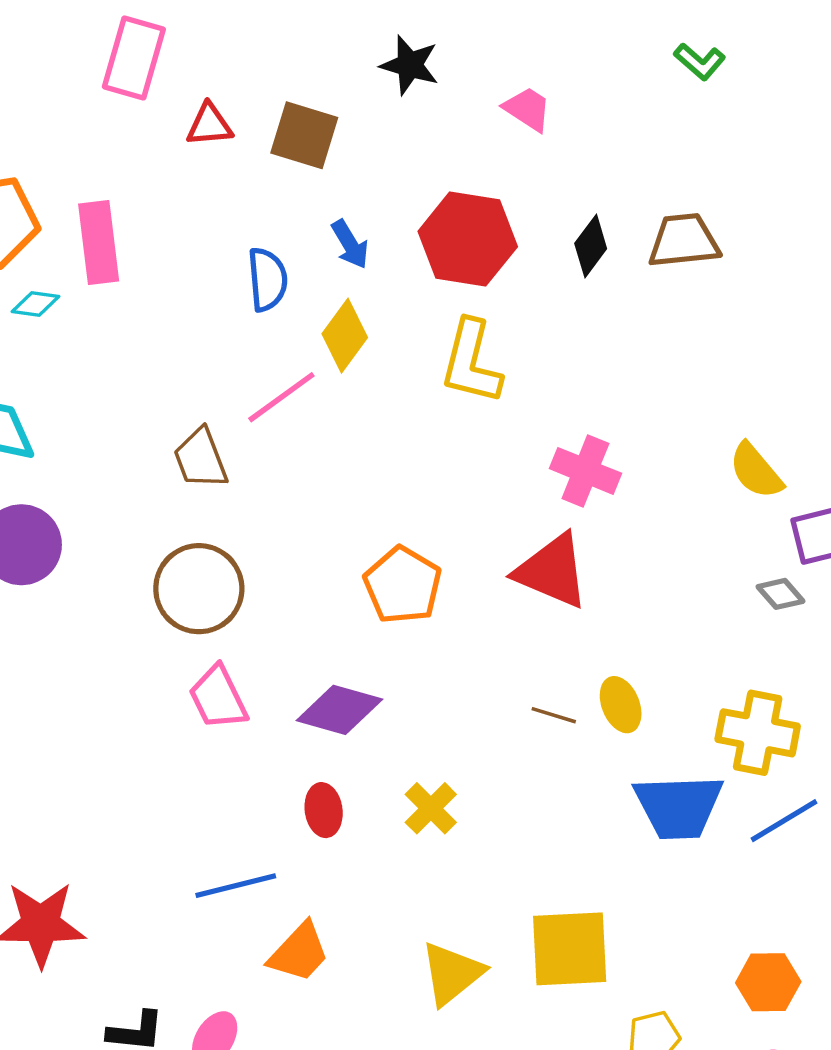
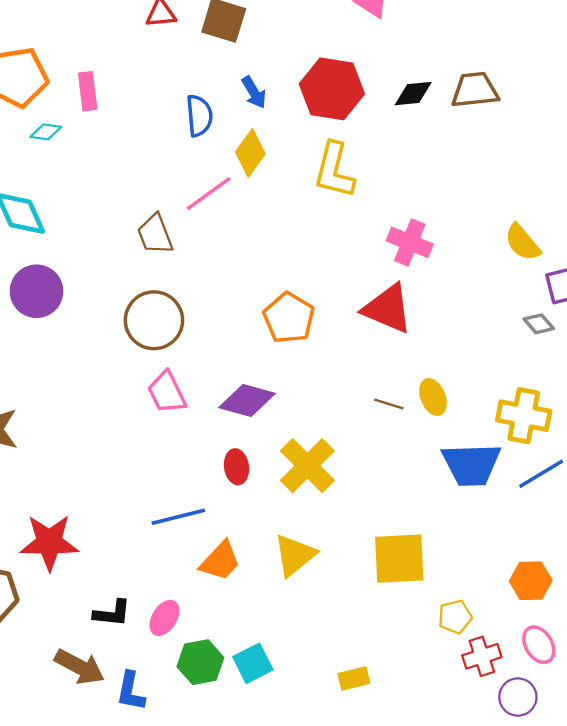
pink rectangle: (99, 242) -> (88, 91), size x0.7
black diamond: (591, 246) -> (413, 94), turned 48
yellow cross: (431, 808) -> (307, 466), size x1.6
yellow triangle: (452, 973) -> (295, 555), moved

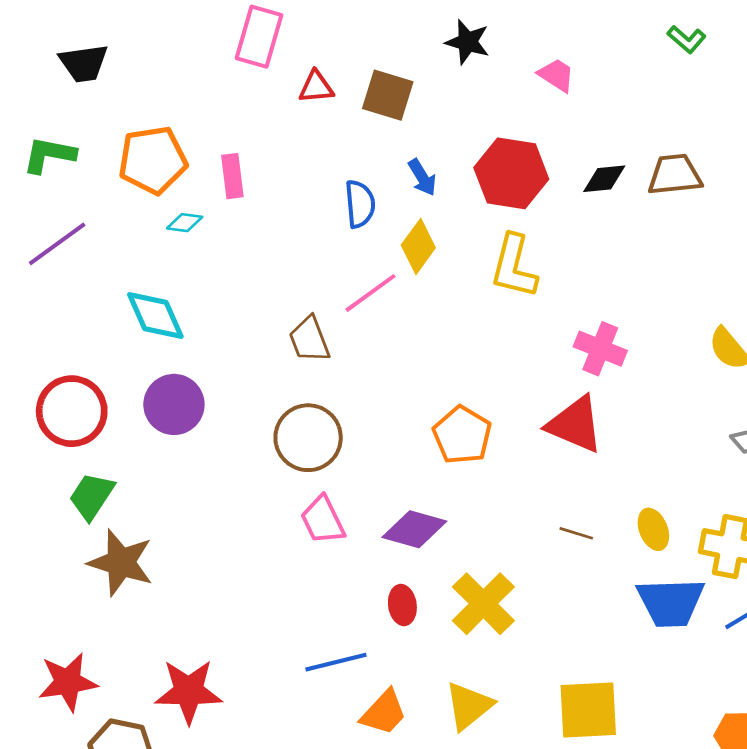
yellow ellipse: (433, 397) -> (653, 529), moved

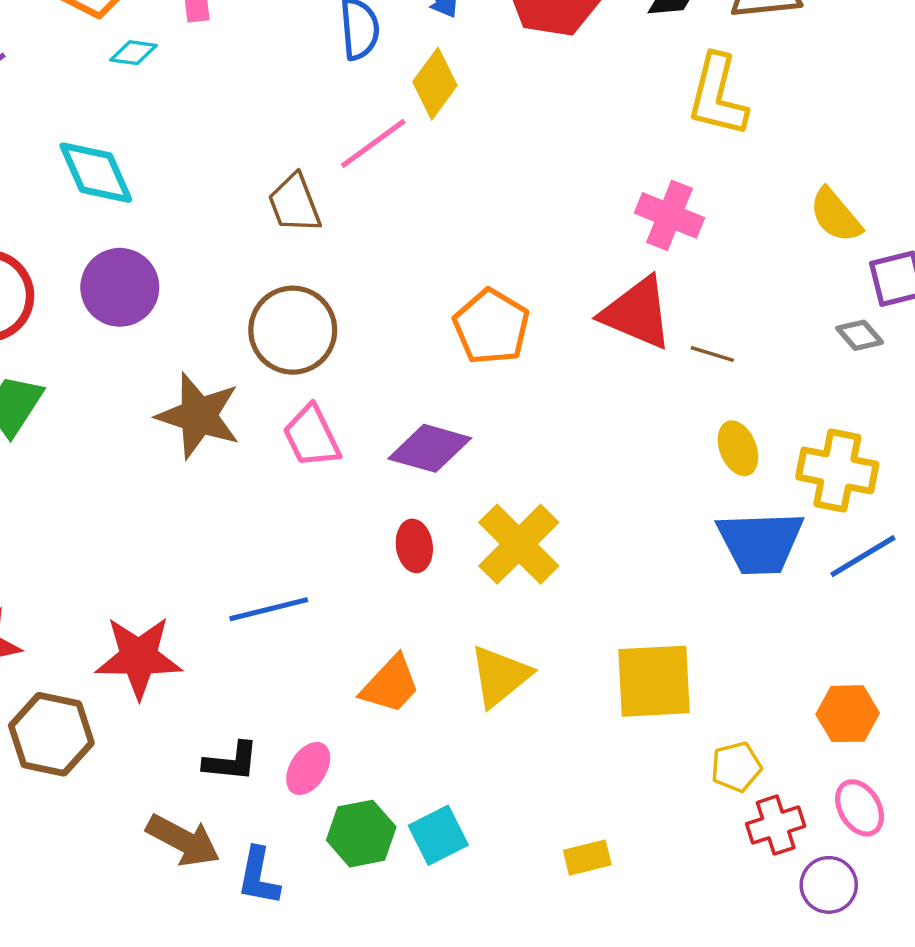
yellow L-shape: (514, 266) -> (717, 96), moved
brown line: (576, 533) -> (712, 354), moved
brown star: (121, 563) -> (199, 416), moved
blue line: (336, 662) -> (269, 609), moved

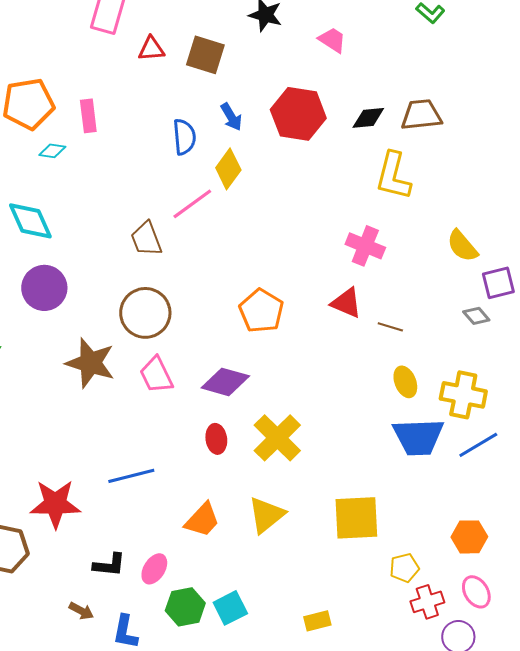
red triangle: (637, 313) -> (346, 303), size x0.7
brown arrow: (183, 840) -> (81, 611), size x0.6

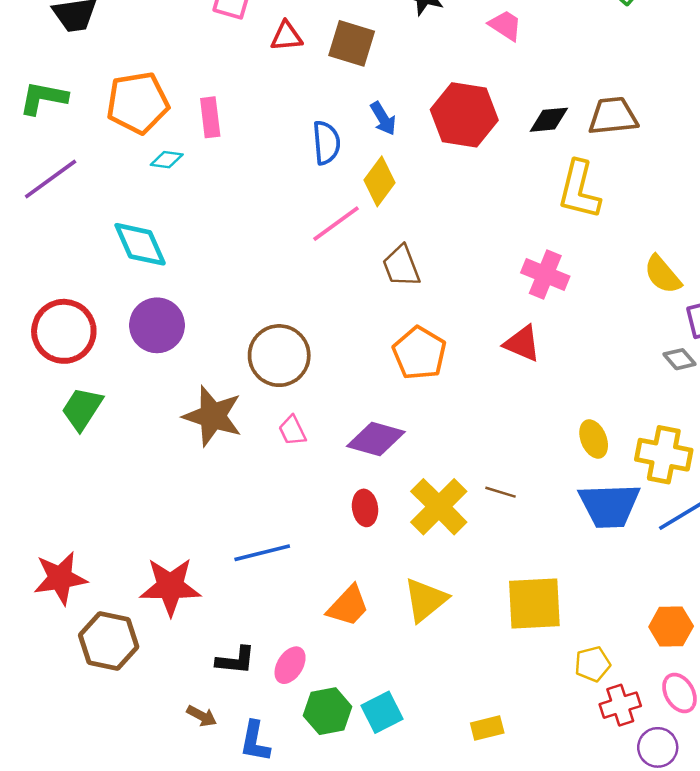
brown trapezoid: (146, 239) -> (401, 266), moved
brown line: (390, 327) -> (500, 492), moved
pink trapezoid: (156, 375) -> (292, 431), size x0.7

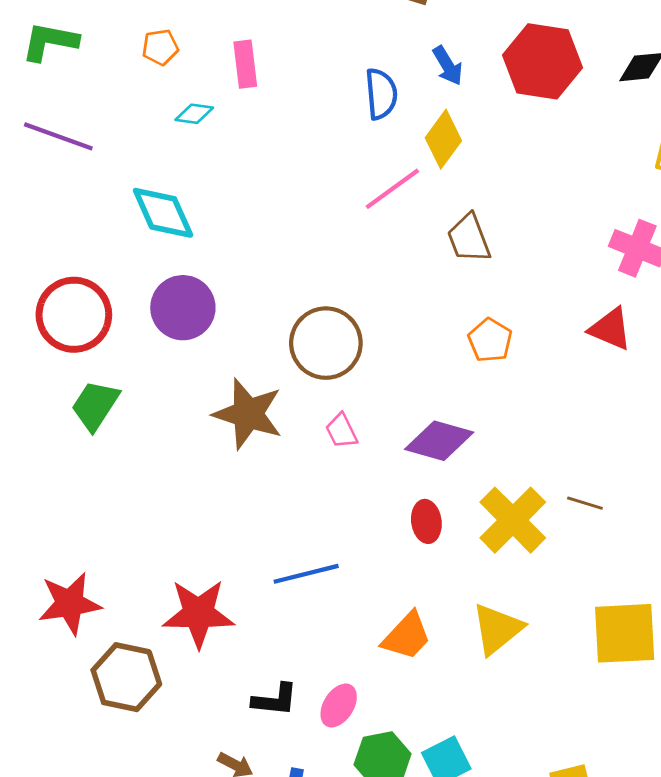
orange pentagon: (138, 103) -> (160, 47), size x0.5
purple line: (51, 179) -> (58, 136), turned 56
orange pentagon: (419, 353) -> (490, 340), size x0.7

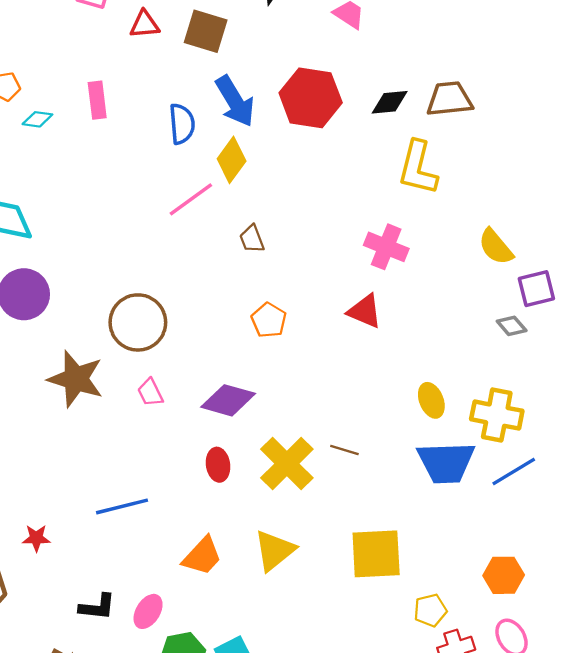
pink rectangle: (245, 64) -> (97, 100), moved
blue arrow: (448, 66) -> (235, 101), size x1.6
cyan diamond: (194, 114) -> (37, 119), moved
brown trapezoid: (469, 238) -> (252, 239), size x0.7
red star: (198, 613) -> (36, 538), size x0.5

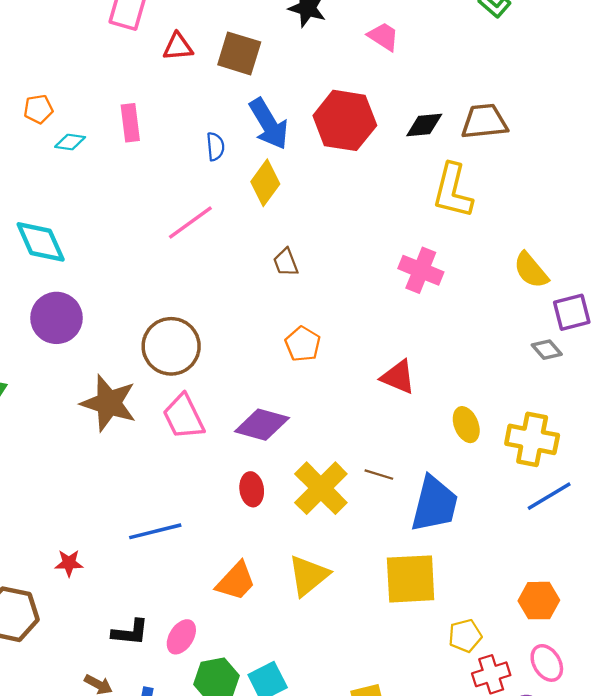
blue semicircle: (182, 124) -> (215, 147), size x0.7
pink line: (191, 199) -> (190, 223), moved
red triangle: (365, 311) -> (398, 377), moved
pink trapezoid: (150, 392) -> (184, 417), size x1.6
blue trapezoid: (446, 462) -> (434, 504), moved, turned -74

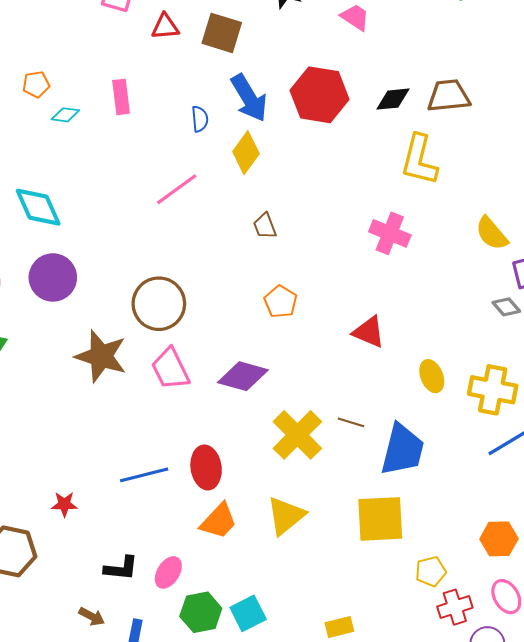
red ellipse: (252, 489) -> (206, 467), moved, size x1.4

